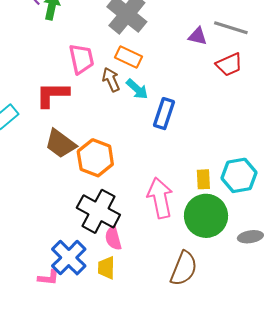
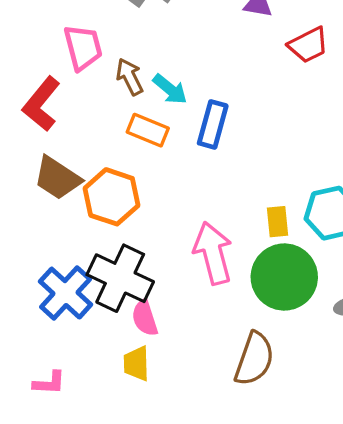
orange rectangle: (128, 57) -> (148, 130), moved
red L-shape: (52, 95) -> (41, 104), turned -48
blue cross: (69, 258) -> (66, 293), moved

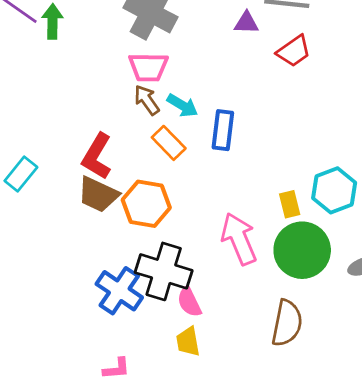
pink trapezoid: (83, 47) -> (148, 67), moved, turned 114
red L-shape: (41, 104) -> (97, 156), moved
orange rectangle: (148, 130) -> (169, 143), turned 32

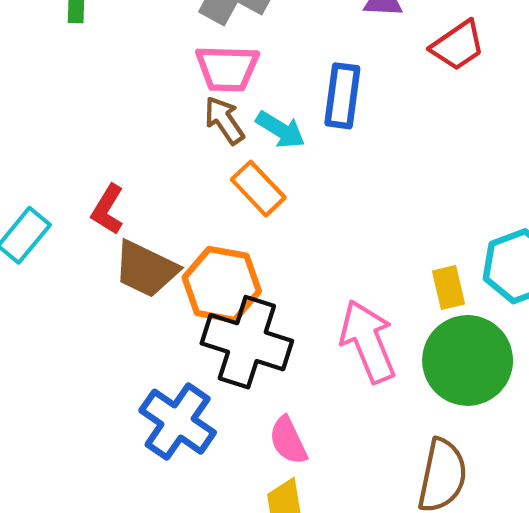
blue rectangle: (223, 130) -> (342, 96), moved
red L-shape: (97, 156) -> (108, 209), moved, size x0.7
black cross: (164, 271) -> (247, 342), moved

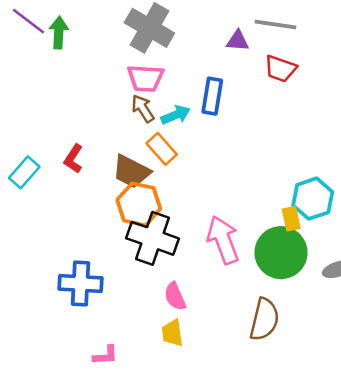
red trapezoid: (458, 45) -> (280, 69), turned 52
cyan arrow: (281, 130) -> (176, 115), turned -56
brown trapezoid: (146, 269) -> (131, 171), moved
yellow rectangle: (449, 288) -> (291, 219), moved
blue cross: (178, 422) -> (81, 283), moved, turned -33

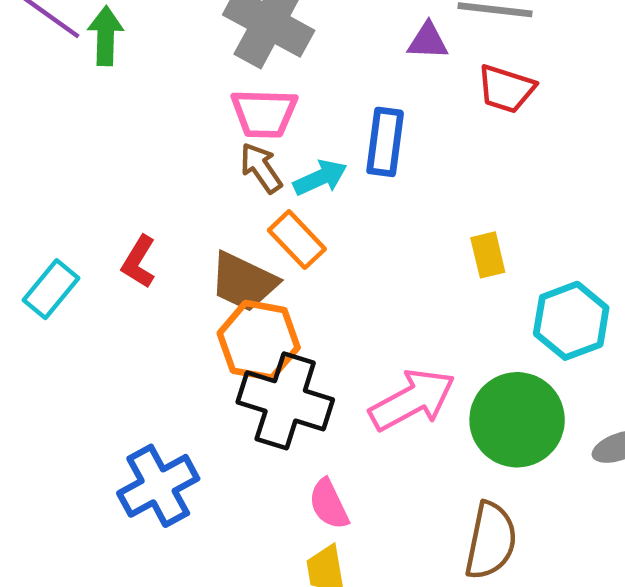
yellow rectangle: (291, 219) -> (488, 255), moved
pink arrow: (223, 240) -> (412, 400), turned 84
blue cross: (81, 283) -> (158, 486), turned -30

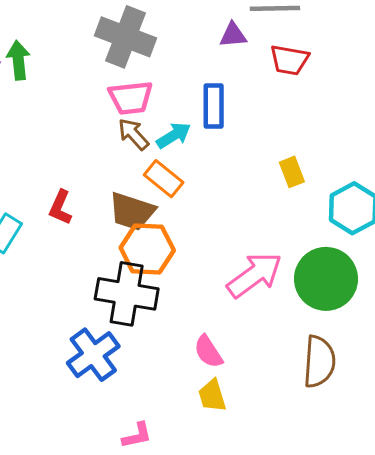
black cross: (285, 401) -> (127, 294), moved

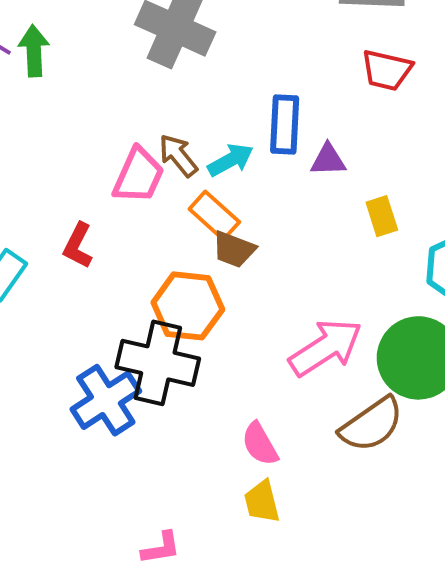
purple triangle: (233, 35) -> (328, 160), moved
pink trapezoid: (131, 98) -> (138, 176), moved, turned -63
brown trapezoid: (132, 211) -> (234, 249), moved, size x0.7
blue cross: (93, 355) -> (106, 400), moved
brown semicircle: (319, 362) -> (371, 425), moved, turned 48

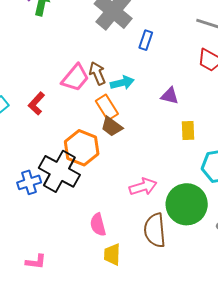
blue rectangle: (285, 125) -> (146, 40), moved, size x0.7
pink arrow: (326, 348) -> (143, 187), size x0.7
blue cross: (106, 400) -> (29, 182), size x0.7
brown semicircle: (371, 425) -> (155, 230), turned 104
yellow trapezoid: (262, 502) -> (112, 254), moved

